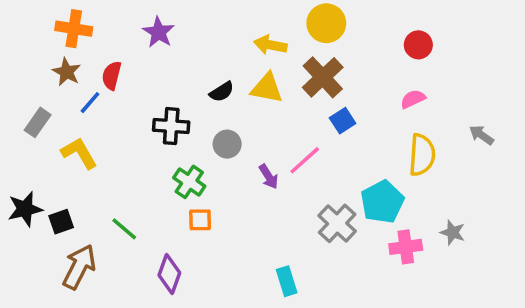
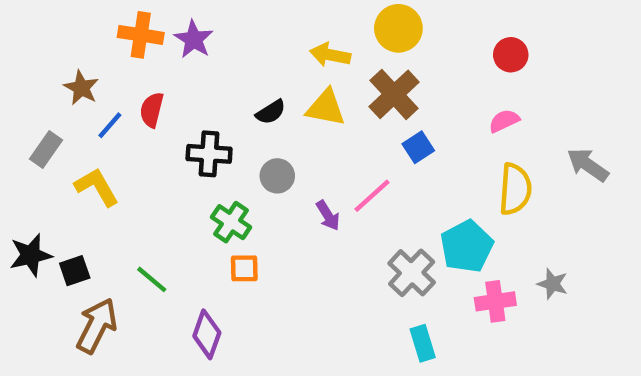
orange cross: (74, 29) -> (141, 35), moved
red semicircle: (112, 76) -> (152, 110), moved
gray arrow: (481, 135) -> (588, 165), size x1.4
cyan rectangle: (287, 281) -> (423, 343), moved

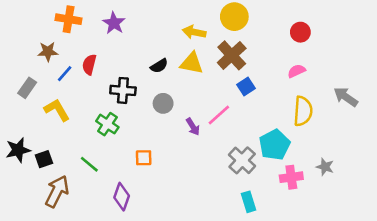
orange cross: (141, 35) -> (69, 19), moved
brown star: (81, 88) -> (48, 52), turned -30
green cross: (231, 222) -> (107, 124), moved

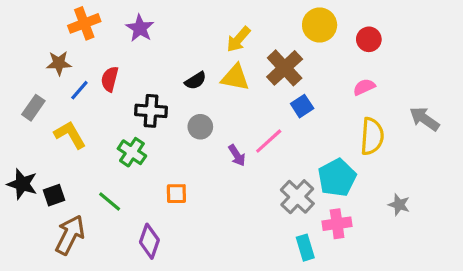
yellow circle: (234, 17) -> (320, 25), moved
orange cross: (69, 19) -> (84, 23), turned -30
yellow arrow: (194, 32) -> (238, 39), turned -60
black star: (18, 150) -> (22, 184), turned 30
pink cross: (291, 177) -> (337, 224), moved

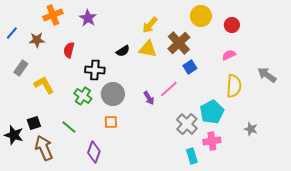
blue line: (79, 90) -> (12, 33), moved
gray circle: (200, 127) -> (113, 94), moved, size x1.5
black star: (22, 184) -> (14, 135), moved
brown arrow: (70, 235) -> (44, 148), turned -50

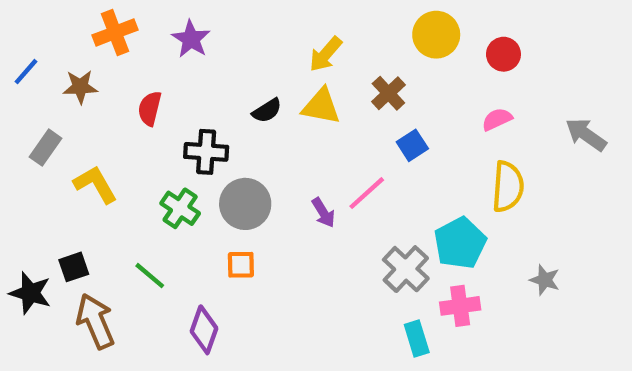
brown cross: (179, 43) -> (388, 93), size x0.7
gray arrow: (267, 75) -> (586, 134), moved

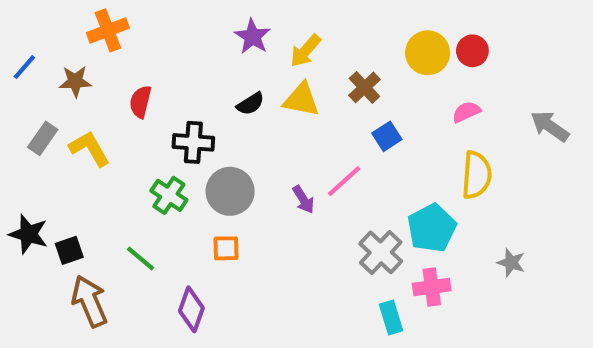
yellow circle: (436, 35) -> (428, 53), moved
purple star: (191, 39) -> (252, 37), moved
yellow L-shape: (95, 184) -> (90, 149), moved
black star: (30, 293) -> (28, 234), moved

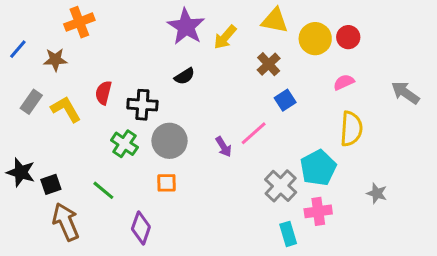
purple star: (252, 37) -> (186, 27), size x1.4
yellow triangle: (301, 100) -> (275, 21), moved
red semicircle: (140, 102) -> (103, 93), moved

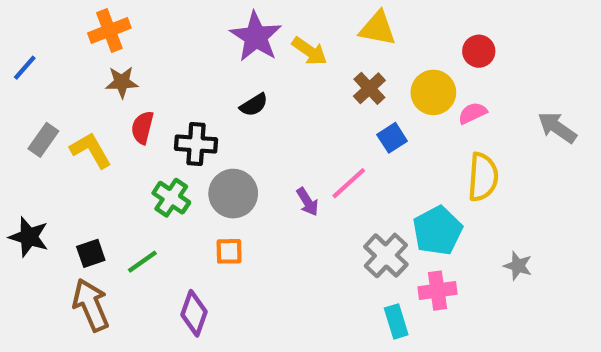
yellow arrow: (225, 37) -> (310, 51), turned -96
yellow circle: (315, 39) -> (433, 92), moved
brown star: (55, 60) -> (122, 82), moved
black square: (51, 184) -> (91, 253), moved
green line: (103, 190) -> (142, 262), turned -75

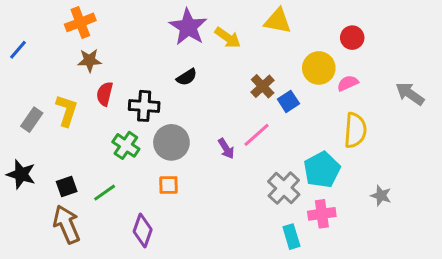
brown cross: (369, 88) -> (263, 86), moved
gray rectangle: (43, 140) -> (32, 120), moved
yellow L-shape: (91, 150) -> (67, 111), turned 48

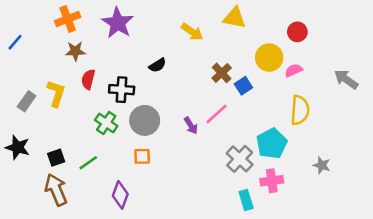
purple star: (188, 27) -> (118, 23), moved

